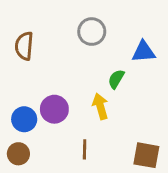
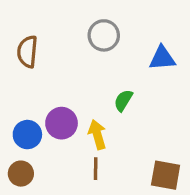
green semicircle: (116, 79) -> (123, 100), moved
yellow arrow: (100, 106) -> (97, 135), moved

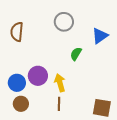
blue triangle: (162, 58) -> (100, 36), turned -30
green semicircle: (123, 100) -> (76, 54), moved
brown circle: (21, 174) -> (21, 104), moved

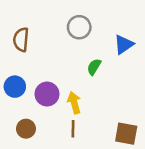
blue circle: (17, 83) -> (15, 87), moved

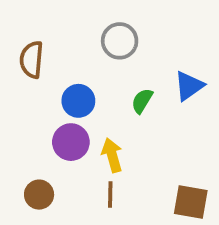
blue triangle: (124, 45) -> (189, 86), moved
blue circle: (15, 87) -> (78, 101), moved

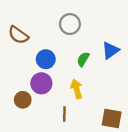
brown semicircle: (32, 60) -> (18, 35), turned -60
yellow arrow: (112, 155) -> (77, 89), moved
brown circle: (39, 195) -> (23, 100), moved

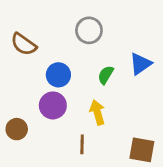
brown circle: (23, 100) -> (17, 129), moved

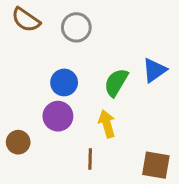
gray circle: (89, 30) -> (76, 27), moved
brown semicircle: (24, 44) -> (26, 20), moved
green semicircle: (106, 75) -> (116, 82), size x1.4

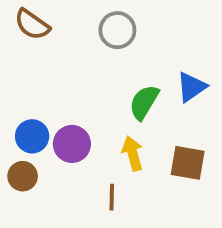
gray circle: (76, 27) -> (117, 30), moved
blue circle: (64, 82) -> (32, 136), moved
brown square: (156, 165) -> (188, 163), moved

